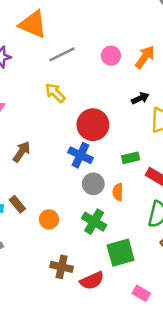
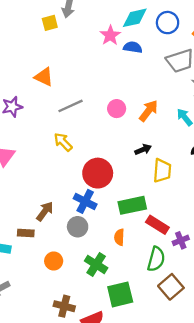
orange triangle: (33, 24) -> (44, 77), size x0.7
brown arrow: (22, 152) -> (45, 211), moved
green rectangle: (131, 158) -> (132, 205), size x1.6
gray circle: (93, 184) -> (78, 227), moved
brown rectangle: (17, 204) -> (26, 233), moved, turned -49

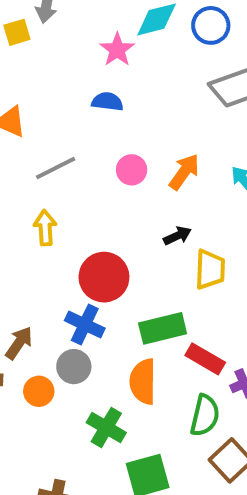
blue semicircle: (133, 47) -> (107, 102), moved
yellow arrow: (63, 142) -> (45, 228), turned 42
orange semicircle: (119, 237) -> (143, 382), size x1.6
orange circle: (54, 261) -> (39, 391), moved

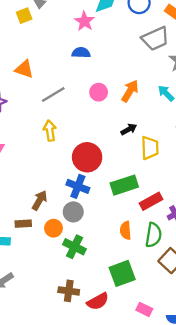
red rectangle: (205, 359) -> (151, 201), turned -55
orange semicircle: (143, 382) -> (126, 230), moved, size x0.7
green cross: (106, 428) -> (74, 247), moved

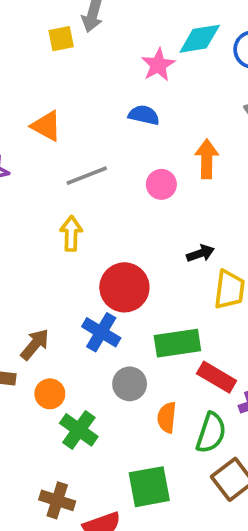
orange arrow: (130, 91) -> (207, 159), moved, turned -40
red rectangle: (151, 201) -> (217, 377), turned 50
gray circle: (73, 212) -> (130, 384), moved

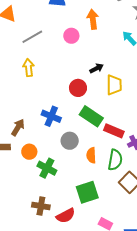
red circle: (124, 287) -> (78, 88), moved, size x0.7
green rectangle: (177, 343) -> (91, 116), turned 50

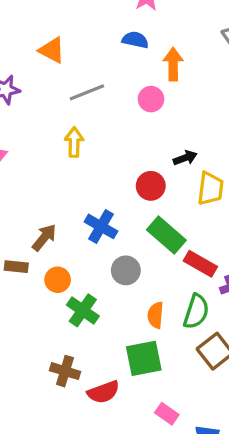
orange arrow: (93, 19) -> (173, 64), moved
orange semicircle: (91, 155) -> (156, 315), moved

